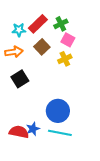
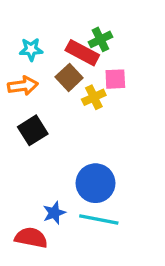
red rectangle: (38, 24) -> (82, 53), moved, turned 72
pink square: (68, 40) -> (115, 79), moved, turned -32
yellow cross: (65, 59) -> (94, 97), moved
red semicircle: (19, 132) -> (31, 238), moved

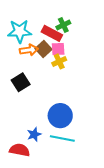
cyan star: (31, 49) -> (20, 31), size x1.6
pink square: (115, 79) -> (58, 49), moved
orange arrow: (23, 86) -> (29, 50), moved

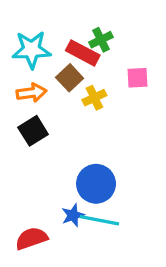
pink square: (58, 49) -> (137, 78), moved
orange arrow: (29, 50) -> (31, 93), moved
blue star: (34, 134) -> (73, 215), moved
red semicircle: (20, 150) -> (31, 238), turned -30

